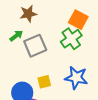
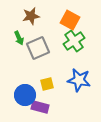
orange square: (78, 20) -> (70, 20), moved
green arrow: (16, 36) -> (19, 38), turned 104

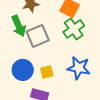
green arrow: (19, 38) -> (19, 26), size x1.5
blue circle: (25, 95) -> (23, 70), moved

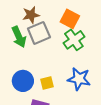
gray square: (38, 36) -> (39, 33), moved

